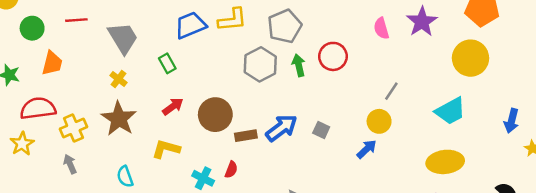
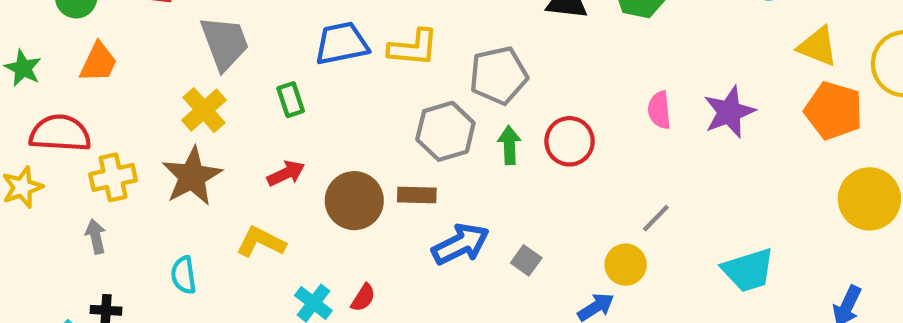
yellow circle: (471, 58) -> (869, 199), moved
yellow cross: (118, 79) -> (204, 110), size x1.5
brown rectangle: (246, 136) -> (417, 195), moved

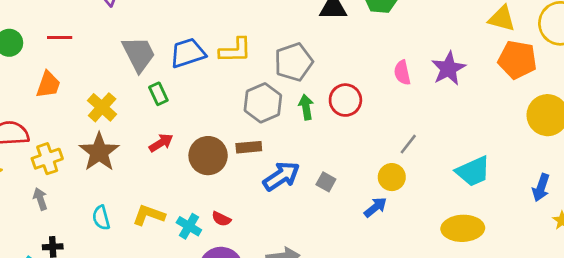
gray trapezoid: (225, 43) -> (139, 54), moved
orange trapezoid: (98, 62) -> (48, 85), moved
yellow L-shape: (261, 242) -> (149, 215), moved
red semicircle: (363, 298) -> (221, 219), turned 90

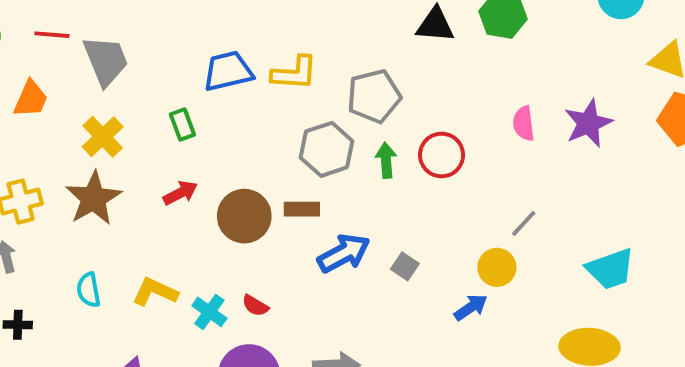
gray trapezoid: (139, 54) -> (106, 61), moved

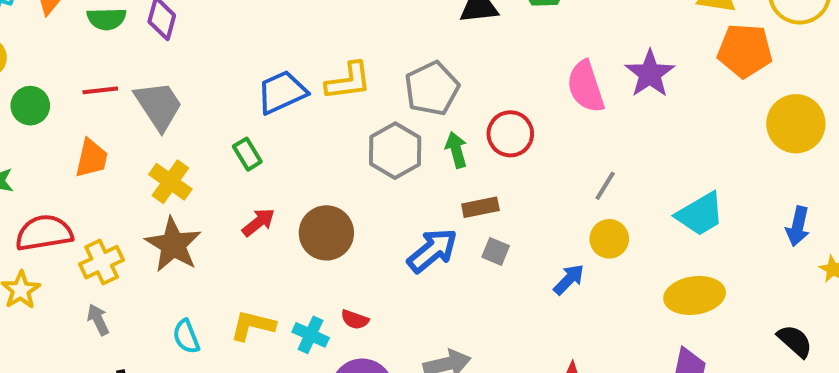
pink semicircle: (524, 123) -> (586, 87), size x1.5
brown rectangle: (302, 209) -> (480, 207), moved
yellow circle: (497, 267) -> (609, 239), moved

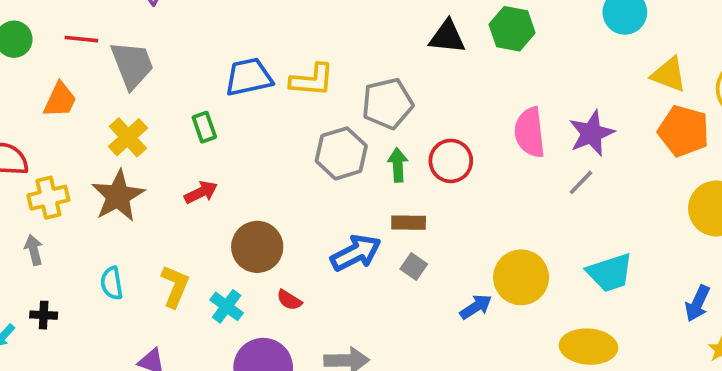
gray line: (605, 186) -> (581, 182), moved
brown circle: (326, 233) -> (257, 247), moved
yellow circle: (609, 239) -> (521, 277), size x1.5
red semicircle: (355, 320) -> (289, 300), moved
yellow L-shape: (253, 325) -> (175, 286), turned 87

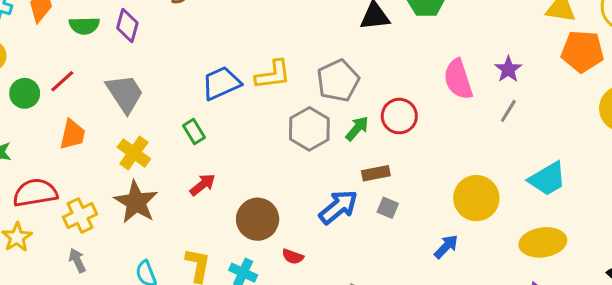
red line: (81, 39) -> (62, 81), moved, turned -36
purple star: (591, 133) -> (508, 69), size x0.7
green arrow: (398, 165) -> (357, 128), turned 56
blue arrow: (476, 307) -> (446, 247), moved

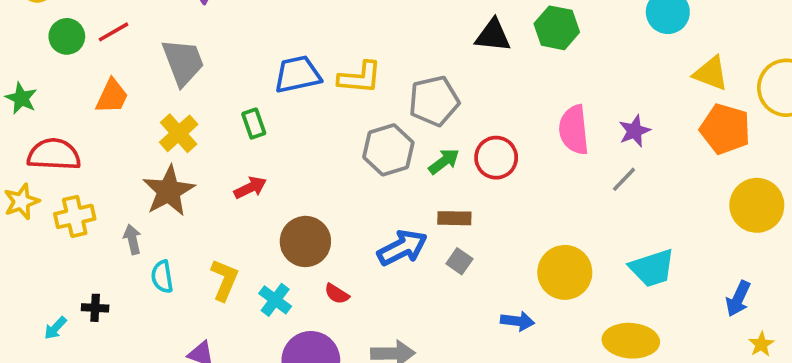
yellow cross: (80, 216) -> (75, 216), moved
blue arrow: (446, 247) -> (517, 321), turned 40
gray arrow: (77, 260) -> (132, 239), moved

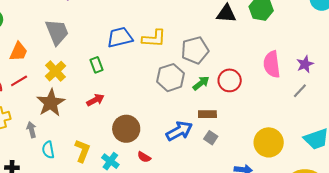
red line: (114, 32) -> (19, 81), moved

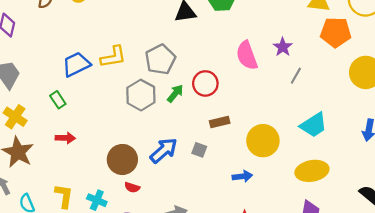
gray line: (300, 91) -> (296, 76), moved
red arrow: (95, 100) -> (65, 138), turned 42
brown rectangle: (207, 114) -> (220, 122), moved
brown circle: (126, 129) -> (122, 159), moved

